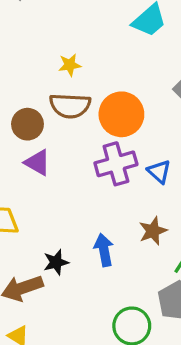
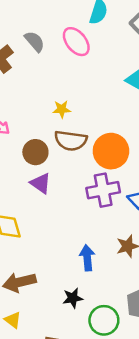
yellow star: (70, 65) -> (62, 109), moved
black star: (56, 262) -> (73, 298), moved

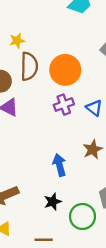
brown semicircle: (71, 141) -> (29, 66), turned -88
purple cross: (103, 190) -> (64, 105), size x0.7

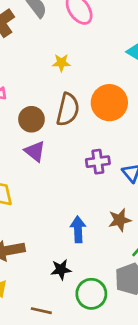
yellow star: (17, 41) -> (61, 63), moved
orange circle: (65, 70) -> (109, 103), moved

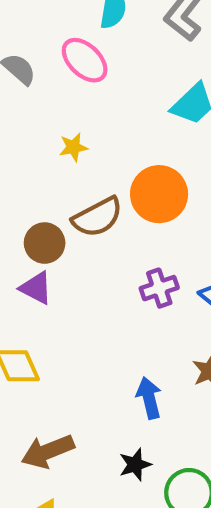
brown semicircle: (68, 109) -> (97, 217), turned 60
purple triangle: (35, 151) -> (36, 288), moved

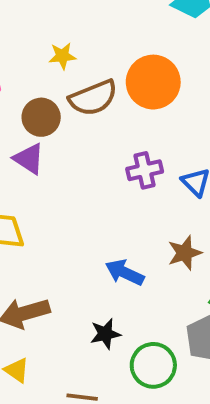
yellow star: (73, 147) -> (62, 56), moved
blue arrow: (149, 398) -> (125, 273), turned -57

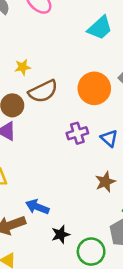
orange circle: (153, 82) -> (94, 88), moved
blue arrow: (125, 273) -> (37, 207), moved

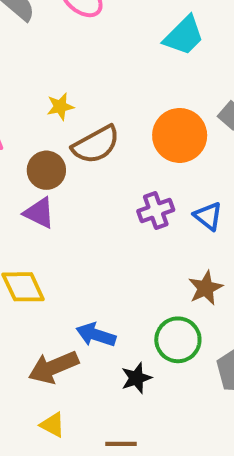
green circle: (91, 252) -> (178, 340), moved

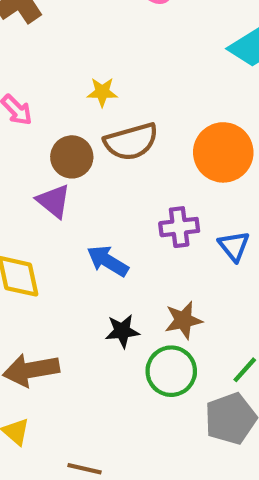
brown star: (205, 288) -> (183, 320), moved
blue arrow: (96, 335) -> (108, 261), moved
black star: (136, 378) -> (122, 331), moved

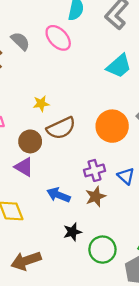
brown star: (183, 320) -> (96, 197), moved

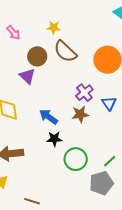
brown semicircle: (61, 128) -> (65, 51), turned 55
purple cross: (95, 170) -> (84, 93), turned -36
blue arrow: (59, 195) -> (49, 117), moved

